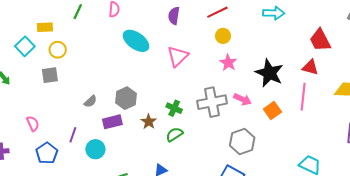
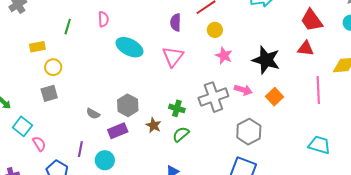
purple semicircle: (174, 16) -> (176, 22), moved
cyan square: (25, 46) -> (22, 126), moved
pink line: (303, 97) -> (318, 90), moved
gray semicircle: (90, 101) -> (93, 114), turned 80

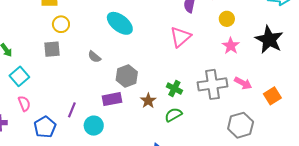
cyan ellipse: (129, 47) -> (120, 23), moved
black star: (266, 60) -> (269, 40), moved
gray semicircle: (93, 114) -> (94, 57), moved
pink semicircle: (39, 144) -> (24, 104), moved

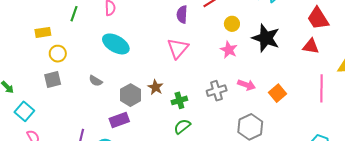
yellow circle: (227, 19) -> (232, 24), moved
gray cross: (213, 84) -> (217, 91), size x0.7
green cross: (174, 89) -> (179, 100), turned -35
brown star: (148, 101) -> (156, 87), moved

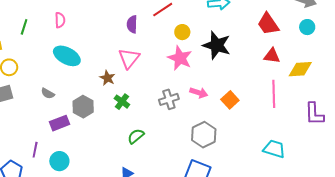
red triangle: (311, 46) -> (272, 56), moved
pink star: (229, 50) -> (180, 58), size x1.4
brown star: (156, 87) -> (107, 78), moved
green cross: (179, 100) -> (122, 102), moved, turned -35
purple rectangle: (119, 120) -> (59, 123), moved

